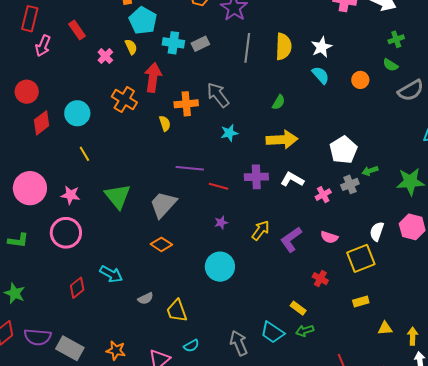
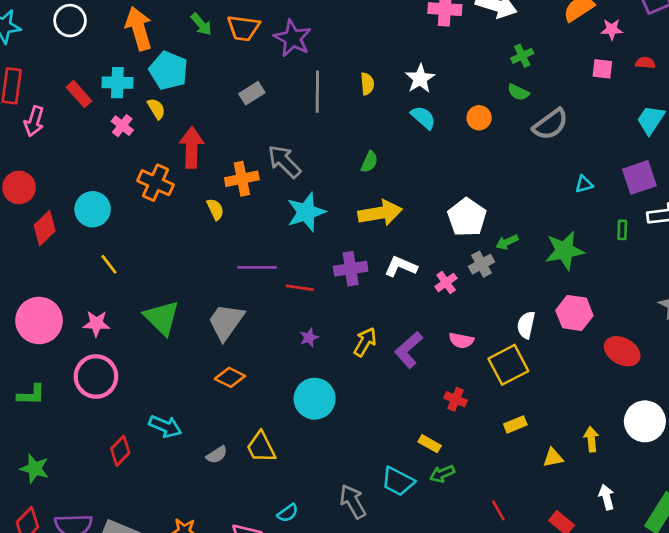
cyan cross: (173, 43) -> (117, 83), moved
yellow semicircle: (283, 46) -> (367, 84), size x0.6
cyan star: (229, 133) -> (306, 212), size x1.6
yellow trapezoid: (177, 311) -> (261, 447), moved
yellow arrow: (413, 336) -> (591, 439), moved

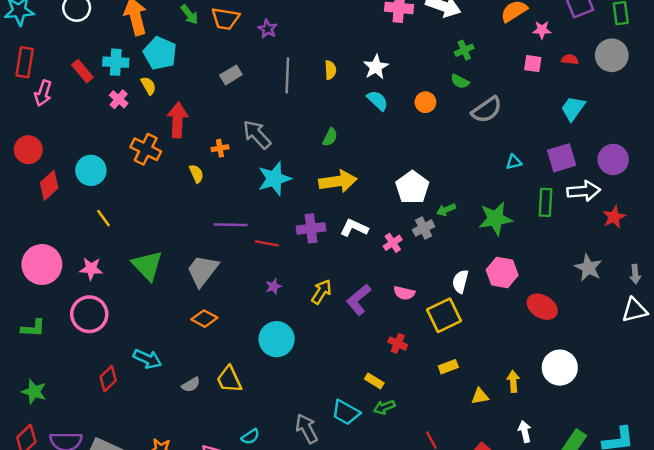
purple star: (293, 38) -> (267, 29), size x0.6
orange cross: (242, 179) -> (220, 148), size x0.6
green rectangle: (622, 230) -> (545, 202), size x1.6

